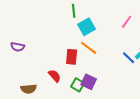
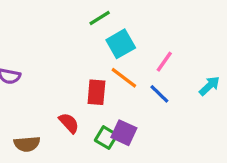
green line: (74, 11) -> (100, 18), turned 64
pink line: (127, 22) -> (164, 62), moved
blue line: (129, 58) -> (159, 94), moved

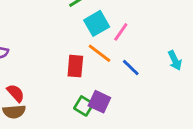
pink line: (164, 62) -> (121, 32), moved
cyan arrow: (210, 86) -> (175, 60), turned 108
red semicircle: (69, 123) -> (16, 93), moved

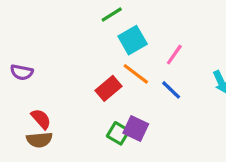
pink line: (121, 32) -> (174, 55), moved
red rectangle: (75, 66) -> (108, 88), turned 45

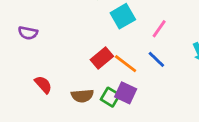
purple semicircle: (22, 72) -> (28, 33), moved
orange line: (136, 74) -> (126, 64), moved
brown semicircle: (39, 140) -> (82, 96), moved

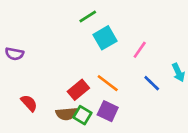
red rectangle: (102, 58) -> (78, 90), moved
blue line: (156, 59) -> (152, 83), moved
green square: (110, 97) -> (82, 115), moved

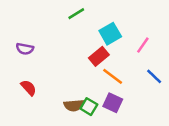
green line: (88, 16) -> (76, 14), moved
red rectangle: (78, 90) -> (99, 56), moved
red semicircle: (29, 103) -> (29, 88), moved

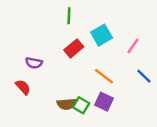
green line: (76, 14) -> (69, 16), turned -56
purple semicircle: (25, 49) -> (34, 63), moved
red rectangle: (99, 56) -> (74, 48), moved

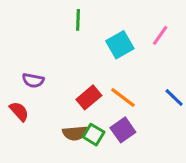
pink line: (133, 46) -> (160, 35), moved
red rectangle: (74, 48) -> (89, 97), moved
purple square: (104, 102) -> (123, 130), turned 30

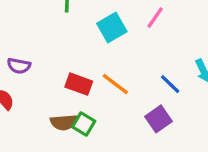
red rectangle: (89, 97) -> (79, 84), turned 60
purple square: (123, 130) -> (158, 119), moved

